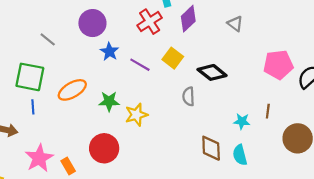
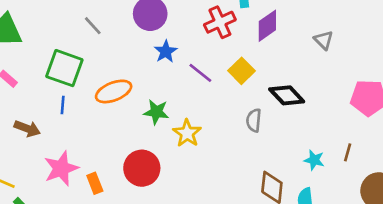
yellow star: (136, 115) -> (187, 133), turned -30

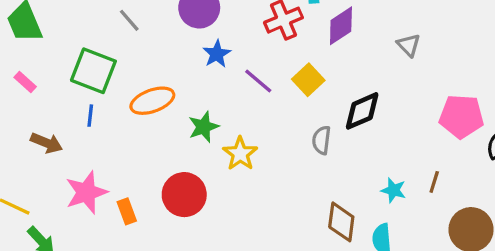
black diamond: (287, 95) -> (362, 111), turned -72
green star: (156, 112) -> (204, 127), turned -30

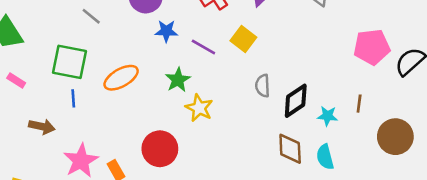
blue star: (217, 54) -> (166, 31), turned -30
black diamond: (362, 111) -> (296, 101), moved
green star: (204, 127) -> (178, 80), moved

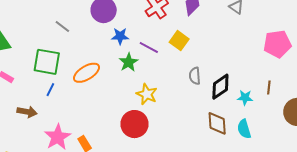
green star: (178, 80) -> (128, 62), moved
blue line: (73, 98) -> (50, 90), turned 32
red circle: (160, 149) -> (134, 124), moved

